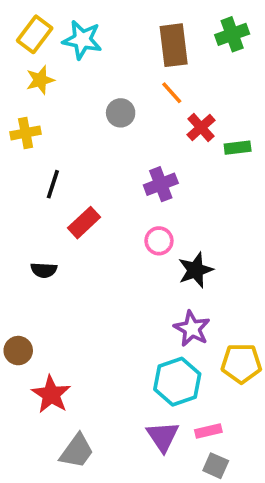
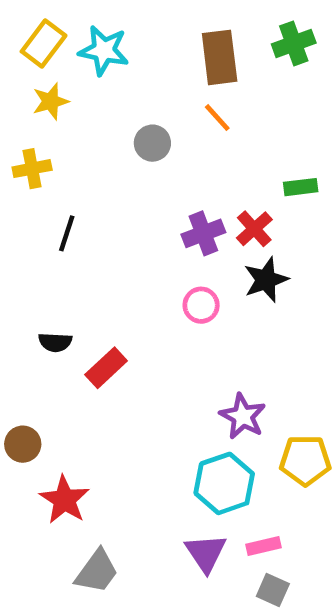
red cross: (201, 127) -> (254, 229), moved
red rectangle: (84, 223) -> (106, 368), moved
black star: (196, 270) -> (266, 280), moved

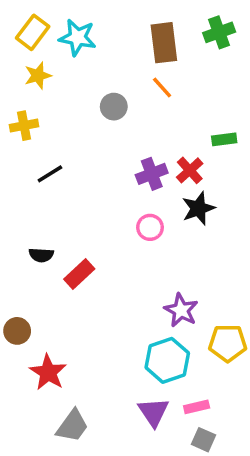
black line: (67, 233) -> (50, 174), turned 40

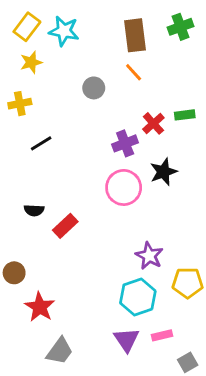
red cross: (190, 170) -> (153, 123), moved
pink circle: (150, 227) -> (124, 187), size x1.6
gray square: (204, 440) -> (188, 362), moved, turned 36

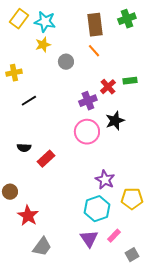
yellow star: (31, 62) -> (43, 45), moved
pink rectangle: (162, 335) -> (114, 236), turned -32

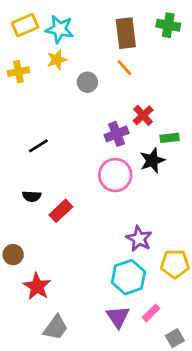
yellow rectangle: (19, 19) -> (25, 25), turned 30
green cross: (127, 19) -> (168, 25), turned 30
yellow cross: (14, 73) -> (18, 72), moved
green rectangle: (130, 81) -> (170, 138), moved
black line: (29, 101) -> (38, 146), moved

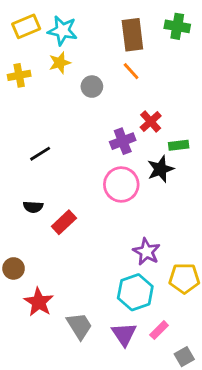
gray trapezoid: (56, 328) -> (79, 326), moved, turned -68

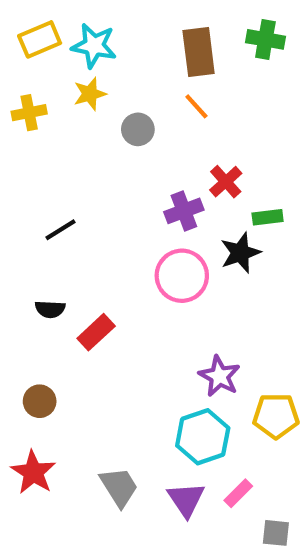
brown circle: (14, 268) -> (40, 401), moved
red star: (39, 302) -> (33, 472), moved
gray square: (184, 357) -> (276, 533), turned 36

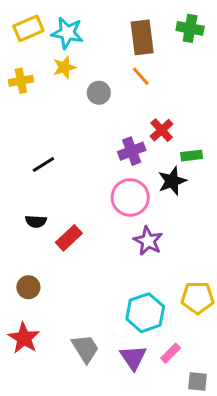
purple star: (219, 376) -> (148, 241), moved

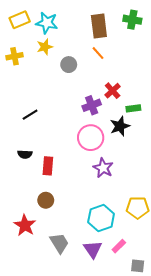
red rectangle: (69, 238) -> (48, 166), turned -42
brown circle: (28, 287) -> (46, 200), moved
red star: (24, 338) -> (25, 225), moved

